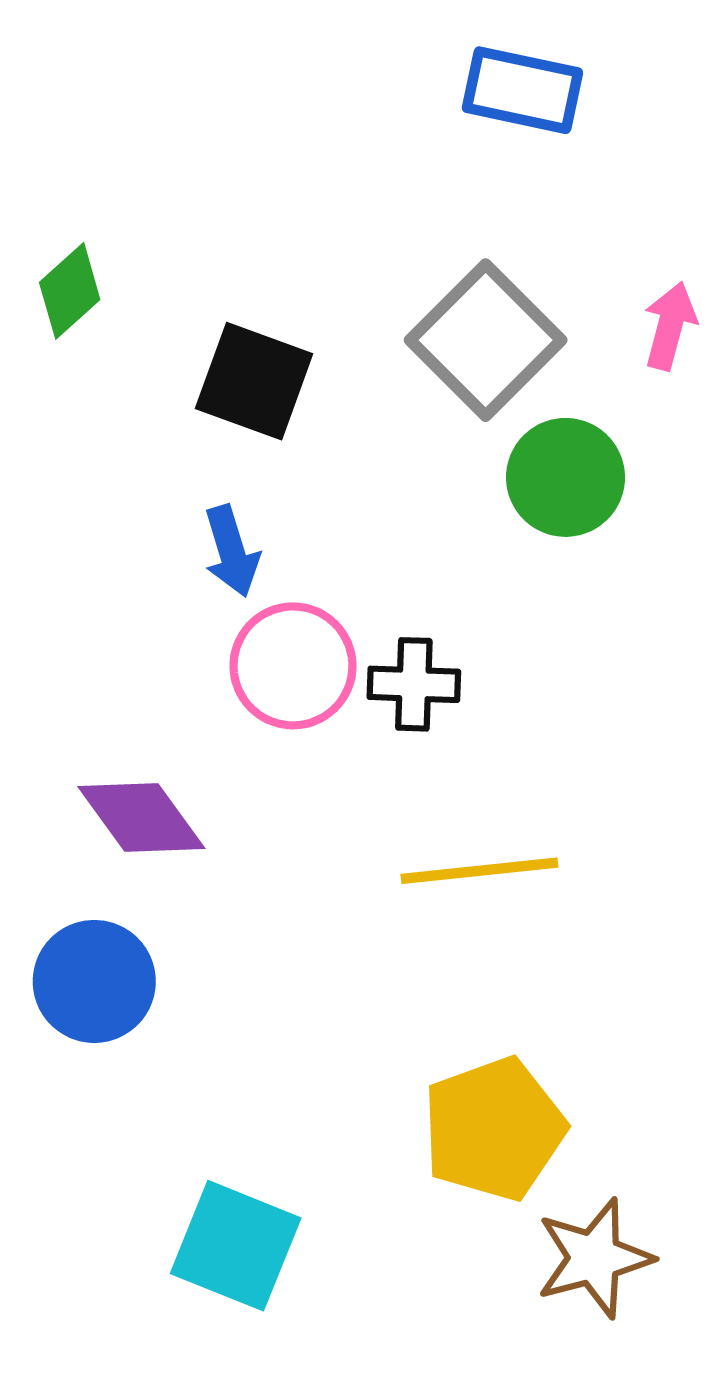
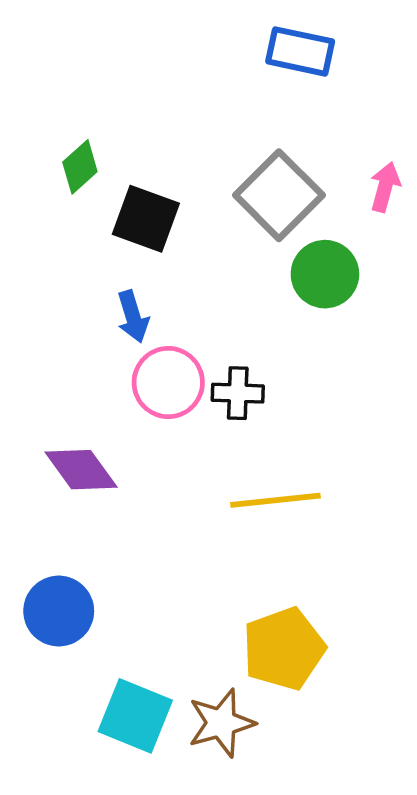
green diamond: (70, 291) -> (80, 167), moved
blue circle: (94, 981) -> (59, 611), moved
brown star: (594, 1258) -> (221, 723), moved

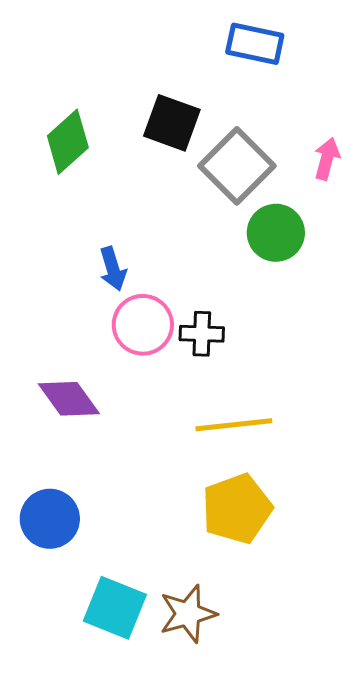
green diamond: (80, 167) -> (68, 142), size x1.4
black square: (146, 219) -> (172, 123), moved
yellow pentagon: (284, 649) -> (237, 509), moved

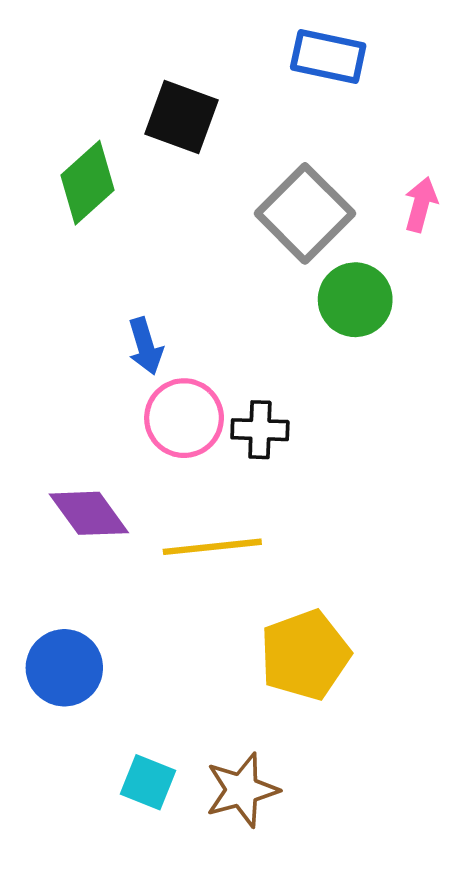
black square: (172, 123) -> (181, 117), moved
yellow line: (234, 425) -> (212, 547), moved
cyan square: (115, 608) -> (148, 782), size x0.7

